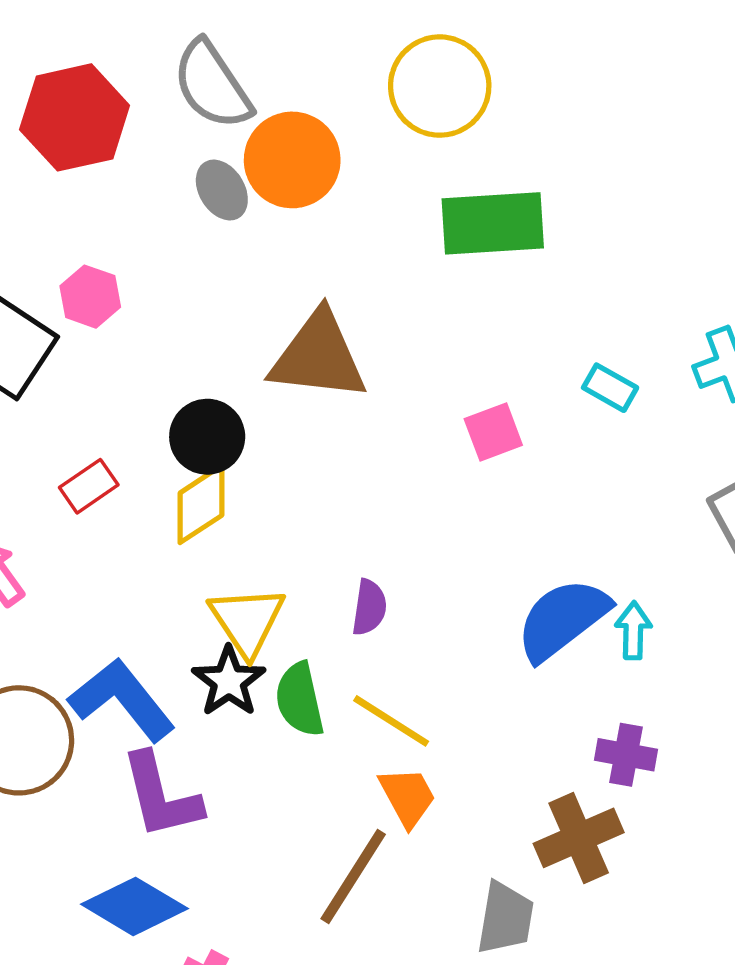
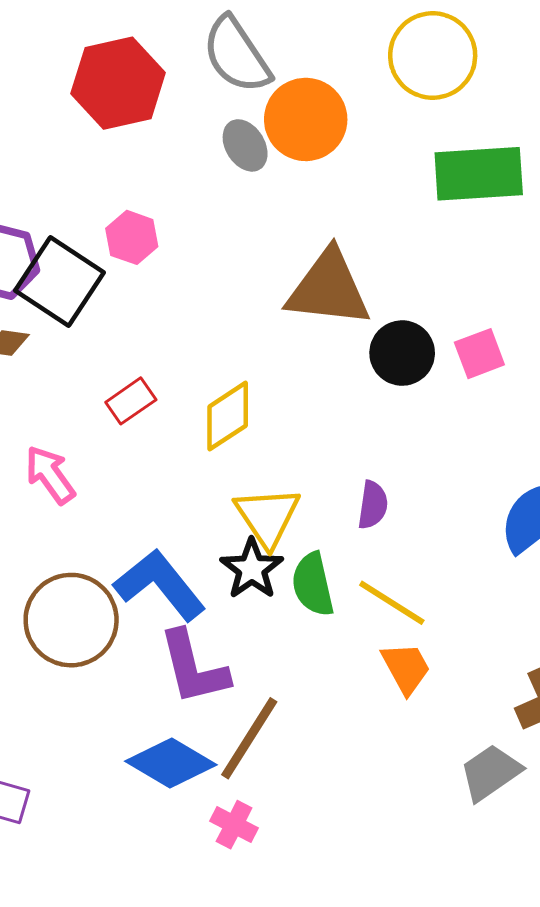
black circle: (207, 437) -> (402, 353), moved
brown line: (353, 877) -> (249, 738), moved
gray trapezoid: (505, 918) -> (490, 772), turned -134

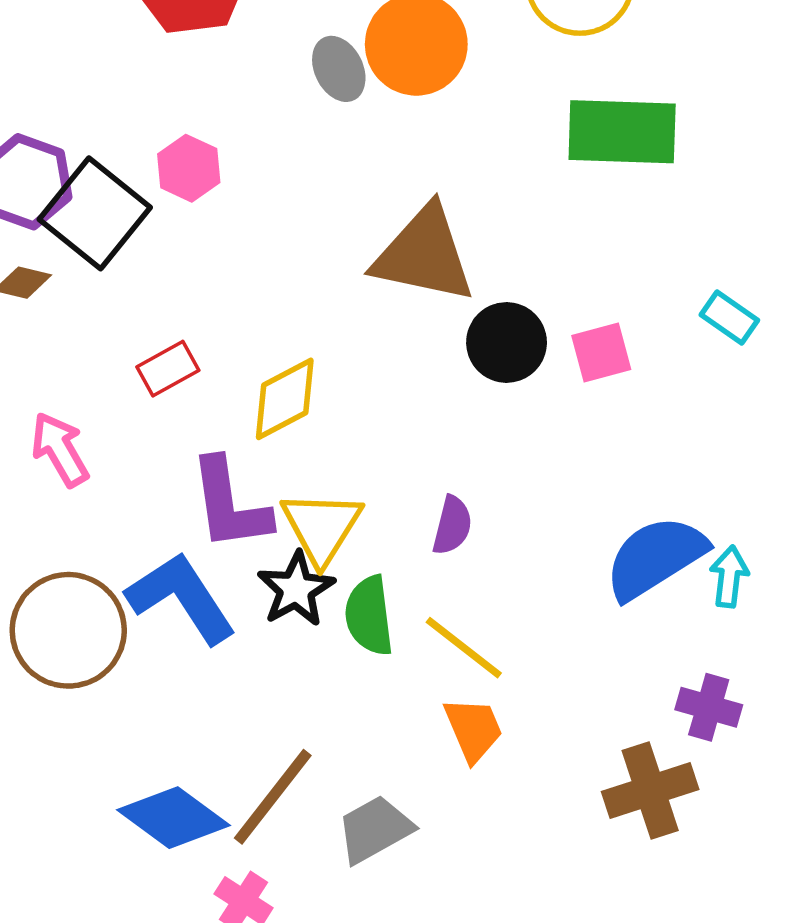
purple L-shape: (193, 668) -> (230, 504), moved
gray trapezoid: (490, 772) -> (375, 829), moved

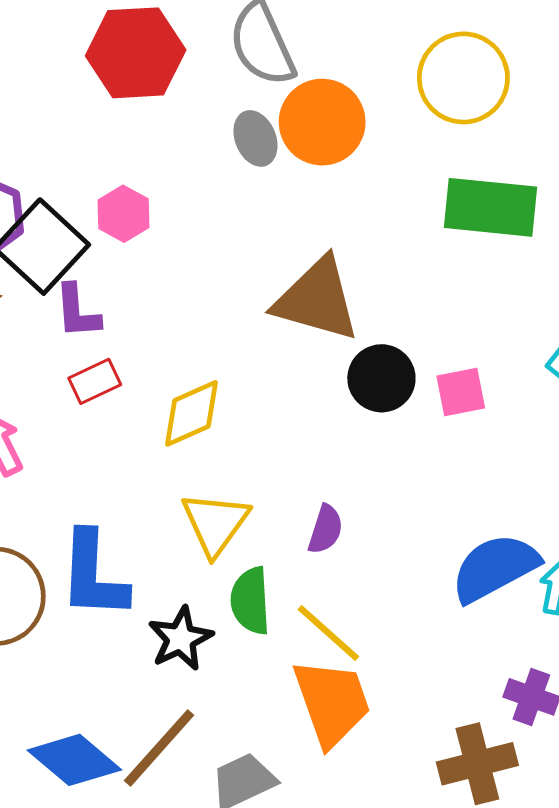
purple L-shape: (230, 504) -> (77, 311), moved, size x0.7
black star: (296, 589) -> (181, 639), moved
blue L-shape: (181, 598) -> (93, 575), turned -148
orange trapezoid: (473, 729) -> (332, 702), size x1.6

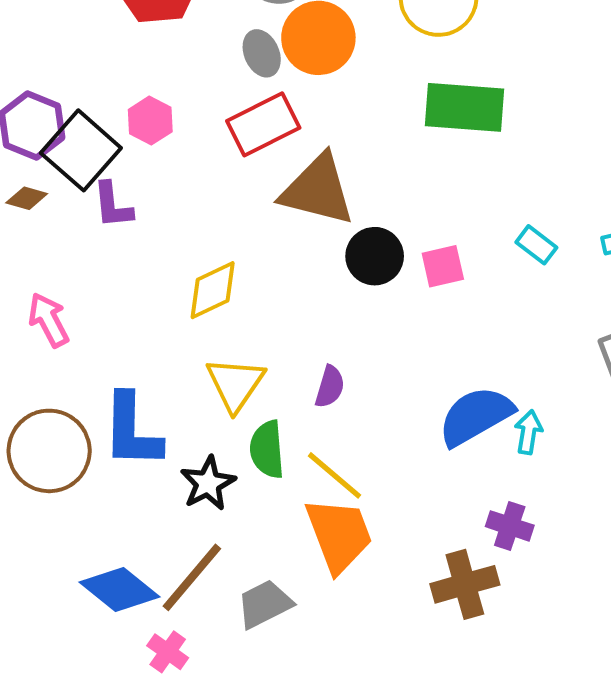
red rectangle: (95, 381) -> (263, 124), moved, size x1.6

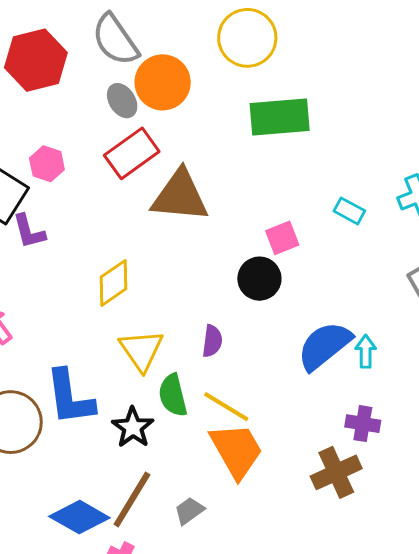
black circle: (375, 256) -> (259, 279), moved
gray trapezoid: (265, 604) -> (189, 511), size x0.7

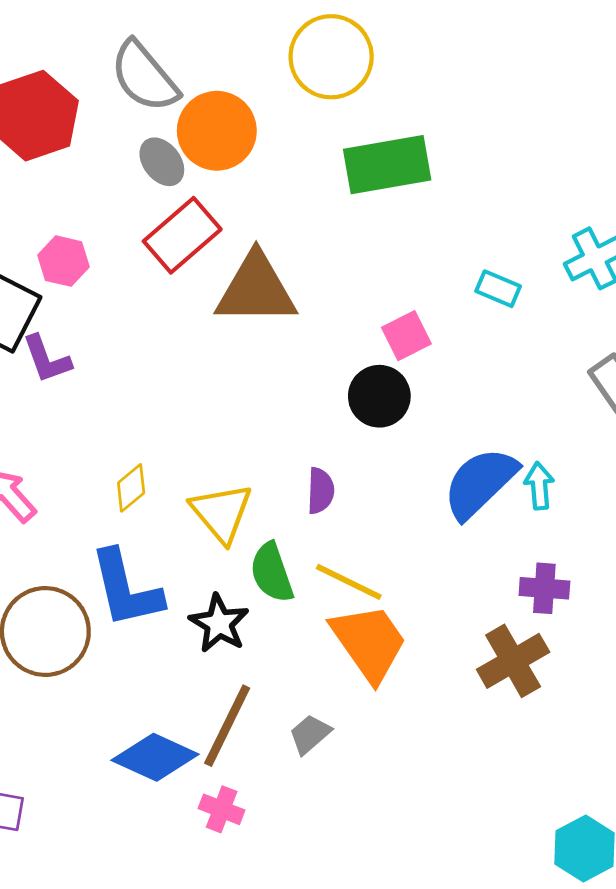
yellow diamond: (114, 283) -> (131, 488), moved, size x0.7

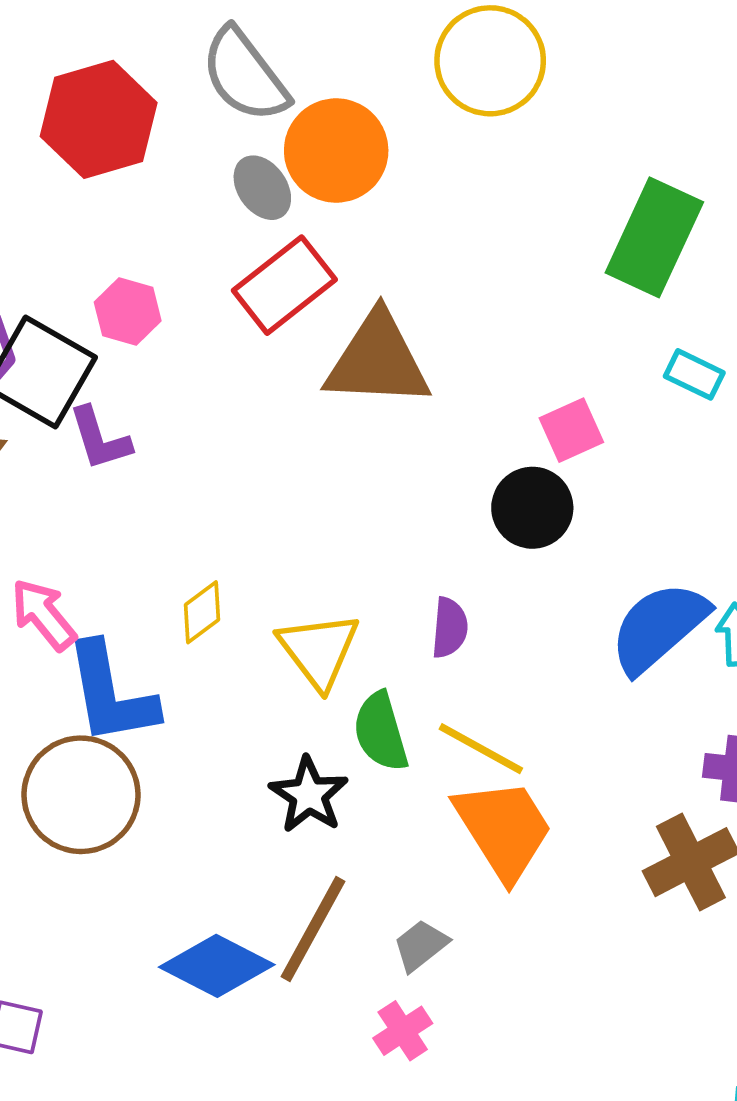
green rectangle: (387, 165) -> (654, 237), moved, turned -58
blue L-shape: (126, 589) -> (111, 694), moved
pink cross: (222, 809) -> (403, 1031), moved, turned 33

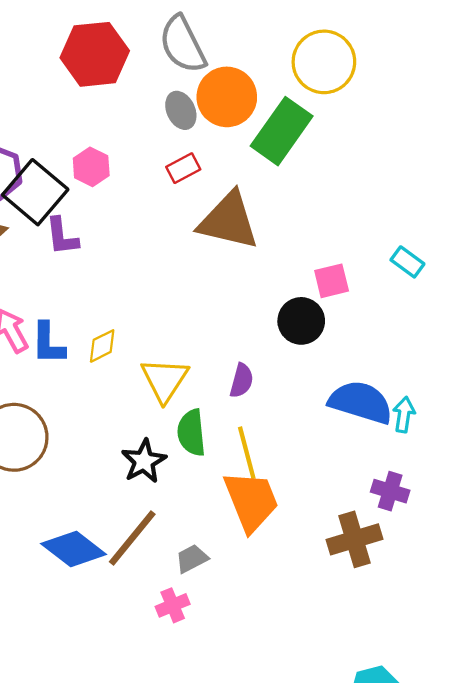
green rectangle: (654, 237) -> (282, 131), moved
red rectangle: (284, 285) -> (183, 168), size x0.6
blue semicircle: (659, 627) -> (361, 402), turned 48
blue L-shape: (111, 694) -> (48, 343), moved, size x0.7
yellow line: (481, 749) -> (247, 453), turned 36

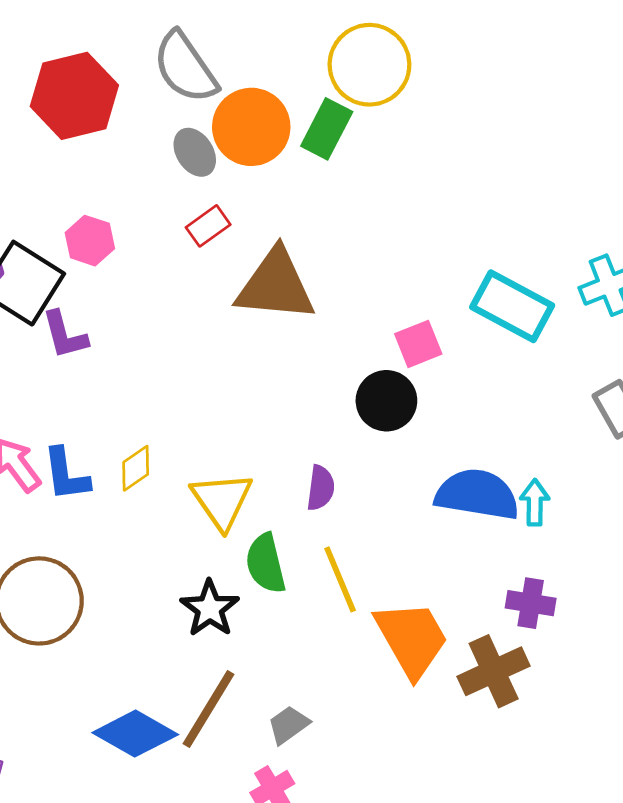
green rectangle: (282, 131) -> (327, 129), moved, size x0.7
cyan rectangle: (407, 262) -> (512, 306), size x1.8
orange trapezoid: (251, 501) -> (412, 639), moved

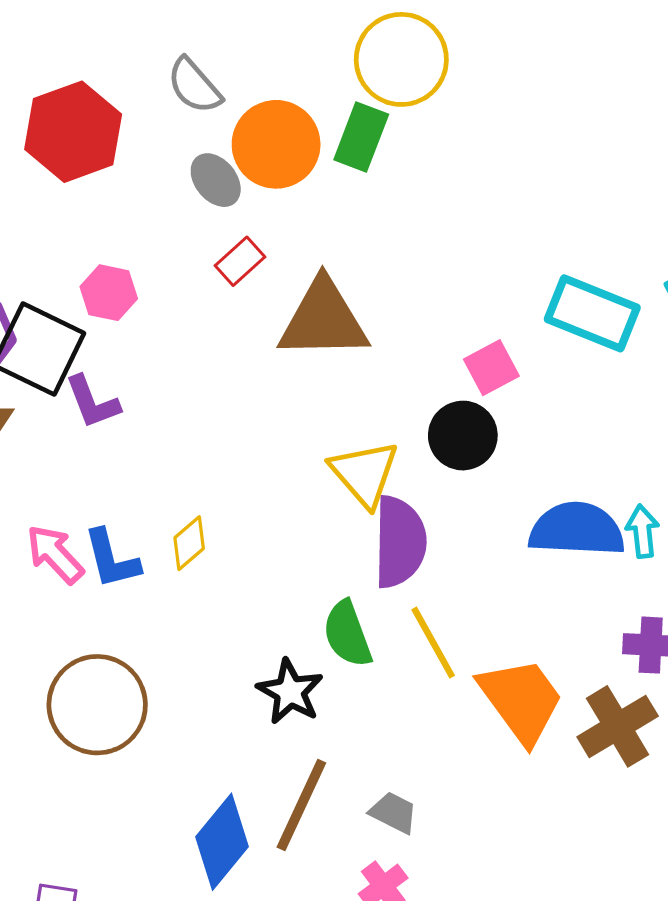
gray semicircle: (185, 67) -> (194, 86), size x0.7
purple semicircle: (321, 488) -> (400, 542), size x1.8
yellow triangle: (222, 501) -> (364, 473), moved
gray trapezoid: (289, 725) -> (394, 813), turned 69
blue diamond: (135, 734) -> (222, 842), turned -74

